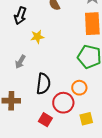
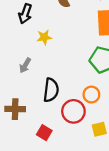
red square: (45, 120) -> (44, 133), moved

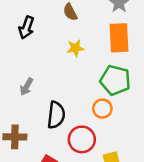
yellow star: (44, 37) -> (75, 48), moved
orange circle: (91, 95) -> (102, 109), moved

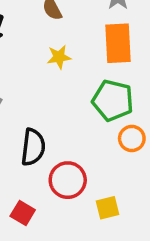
orange circle: (102, 109) -> (132, 138), moved

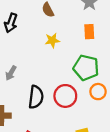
orange rectangle: (118, 43) -> (89, 32), size x0.6
red circle: (68, 180) -> (65, 96), moved

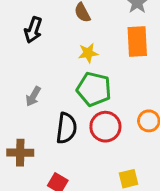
orange rectangle: (89, 32) -> (137, 41), size x1.5
green pentagon: (86, 68) -> (94, 89), moved

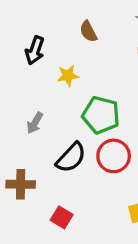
yellow star: (88, 53) -> (68, 76), moved
black semicircle: (66, 128) -> (71, 158), turned 36

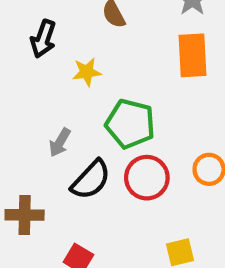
gray arrow: (35, 123) -> (60, 142), moved

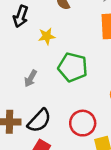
red circle: (147, 178) -> (83, 123), moved
black semicircle: (91, 180) -> (39, 121), moved

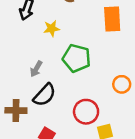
black semicircle: (39, 121) -> (44, 95), moved

